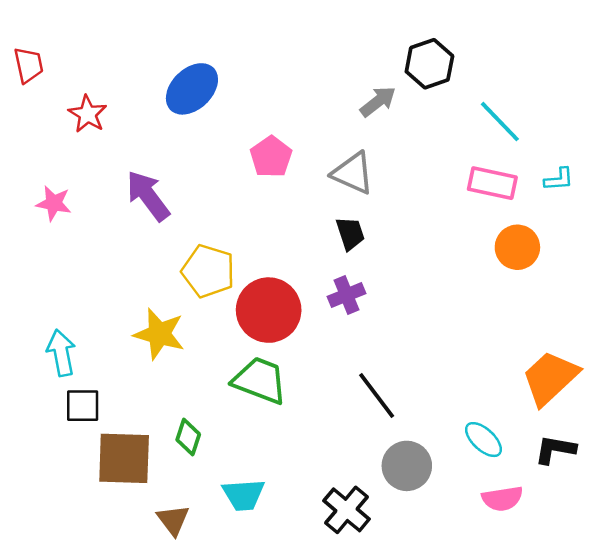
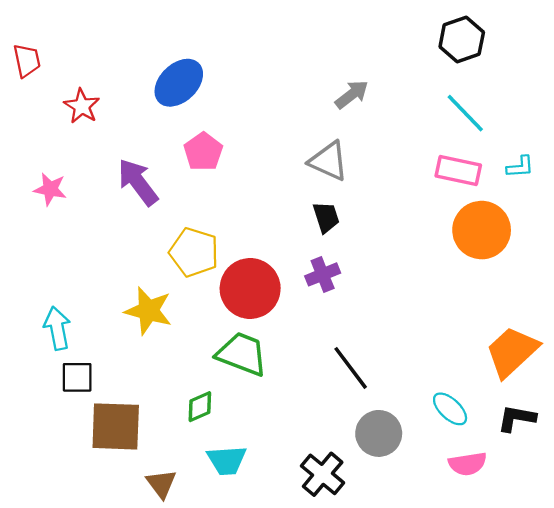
black hexagon: (429, 64) -> (462, 39), moved
pink pentagon: (271, 157) -> (203, 152), moved
orange circle: (517, 247) -> (482, 230), size x1.4
green diamond: (188, 437) -> (200, 407), moved, turned 48

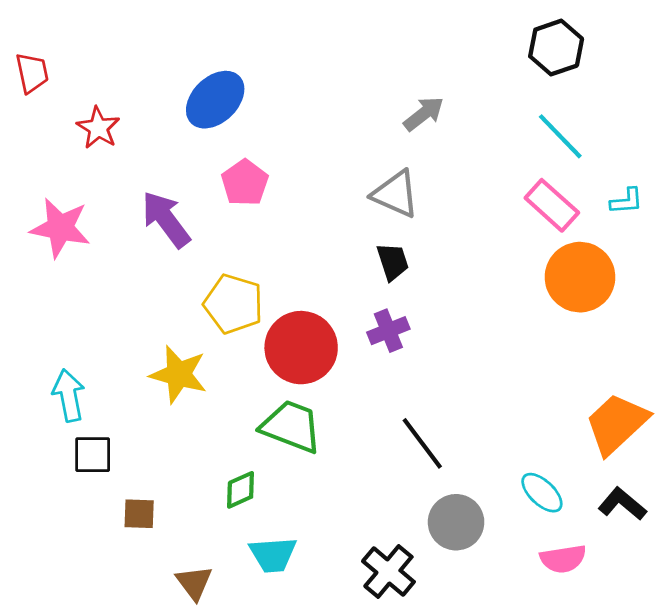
pink rectangle: (458, 170) -> (552, 205), turned 30
pink star: (50, 189) -> (60, 228), size x1.5
black L-shape: (517, 418) -> (622, 504), turned 30
brown square: (116, 426) -> (139, 514), size x0.5

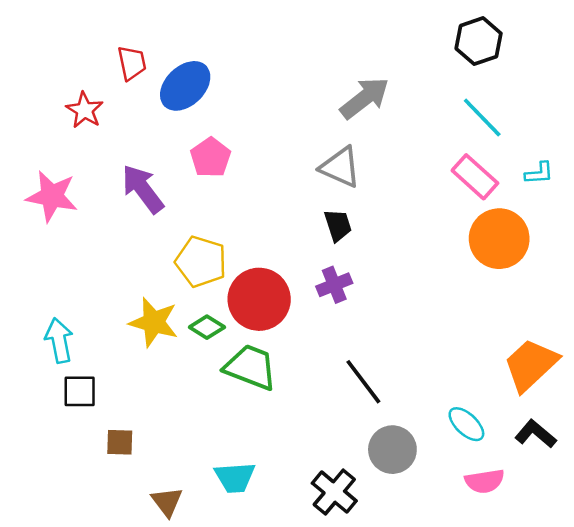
red trapezoid: (32, 73) -> (132, 63), moved
gray arrow: (424, 114) -> (365, 98), size x1.4
green diamond: (241, 490) -> (207, 327), moved, turned 56

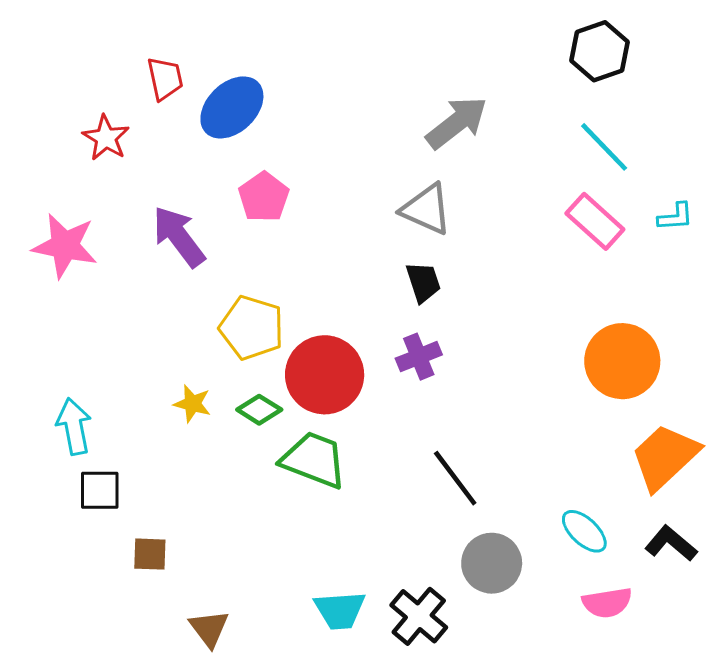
orange circle: (499, 239) -> (622, 361), moved
yellow star: (154, 322) -> (192, 404), size x0.6
cyan trapezoid: (235, 477) -> (340, 610), moved

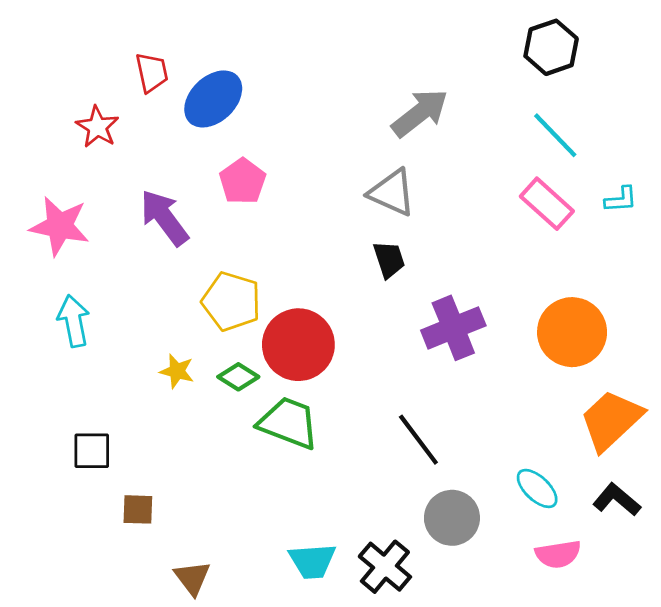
purple cross: (419, 357) -> (453, 328), moved, size x1.5
cyan arrow: (74, 426) -> (74, 321), moved

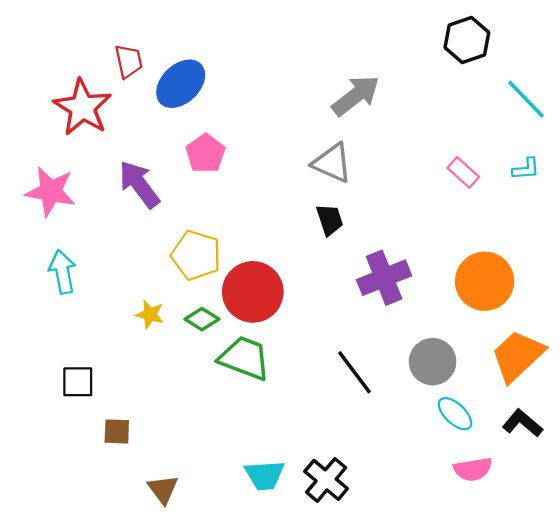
red star: (97, 127) -> (83, 107), size x1.6
cyan line: (555, 135) -> (526, 99), moved
pink rectangle: (547, 204) -> (463, 172), size x0.7
gray circle: (452, 518) -> (433, 362), moved

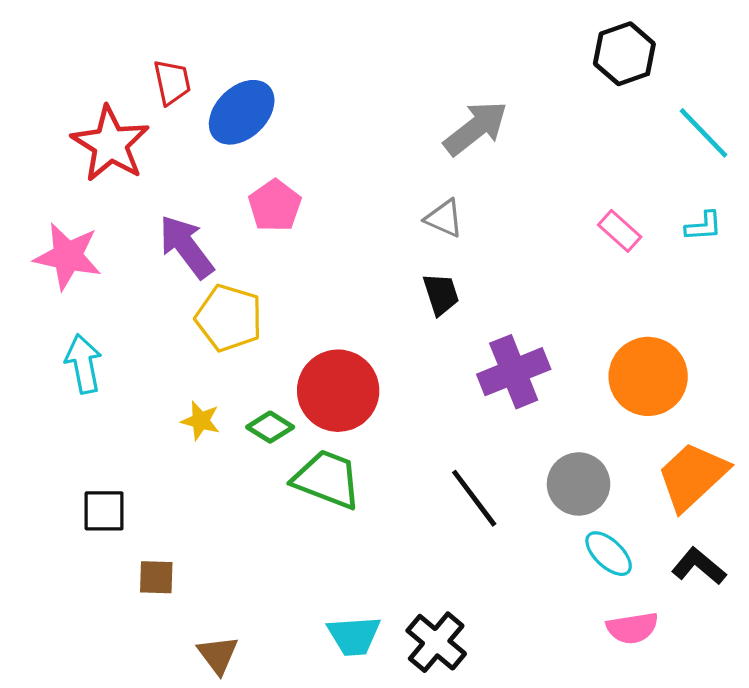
gray triangle: (332, 163) -> (444, 218), size x0.7
yellow pentagon: (196, 255) -> (229, 318), moved

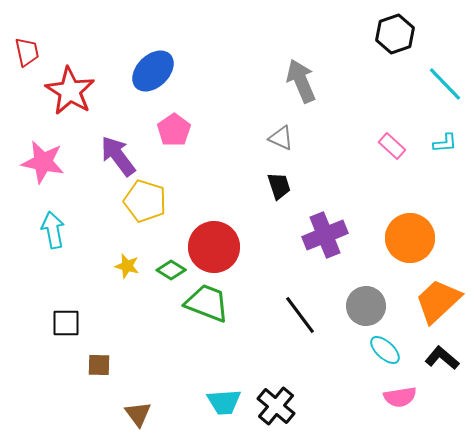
red trapezoid: (172, 82) -> (27, 52), moved
gray arrow: (476, 128) -> (301, 81), turned -75

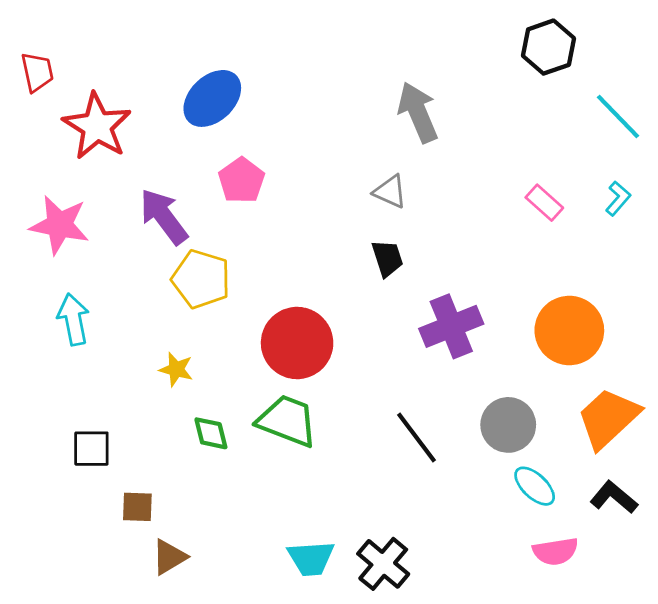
cyan L-shape: (445, 143) -> (618, 198), turned -45
green diamond: (171, 270) -> (211, 433), moved, turned 44
brown triangle: (138, 414) -> (169, 557), moved, turned 36

